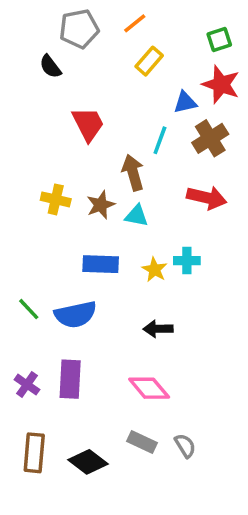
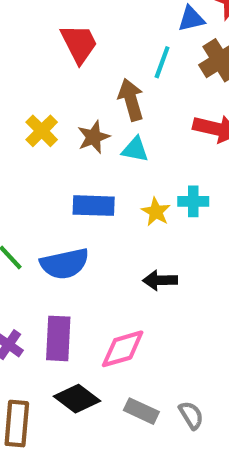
yellow cross: (56, 199) -> (42, 131), turned 32
pink diamond: (149, 388) -> (123, 349), moved, turned -66
black diamond: (88, 462) -> (77, 399), moved

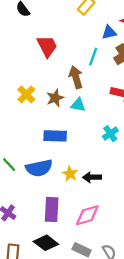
cyan cross: (193, 201) -> (110, 134), turned -35
yellow star: (156, 212) -> (70, 174), moved
purple rectangle: (58, 338) -> (52, 209), moved
pink diamond: (123, 349) -> (87, 215), moved

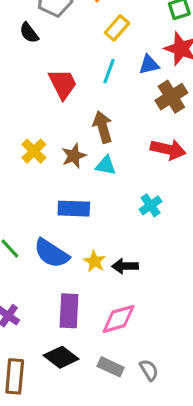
cyan line: (93, 57) -> (109, 71), moved
blue semicircle: (39, 168) -> (51, 253), turned 45

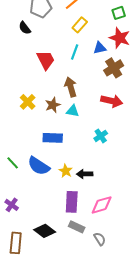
purple rectangle: (69, 311) -> (72, 202), moved
pink diamond: (119, 319) -> (102, 205), moved
gray rectangle: (111, 367) -> (77, 227), moved

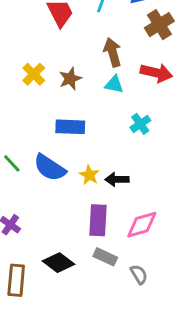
brown arrow: (71, 87) -> (113, 52), moved
cyan triangle: (73, 111) -> (114, 84), moved

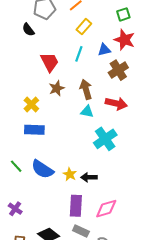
brown star: (70, 79) -> (57, 88), moved
cyan cross: (140, 124) -> (105, 139), size x1.6
blue rectangle: (70, 127) -> (34, 130), moved

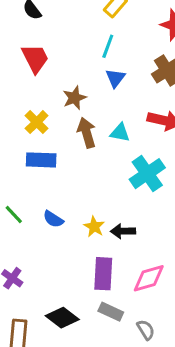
blue triangle: (104, 50) -> (115, 78), moved, turned -40
red trapezoid: (50, 62) -> (35, 58), moved
brown arrow: (86, 89) -> (87, 133), moved
blue semicircle: (42, 169) -> (53, 219), size x0.6

